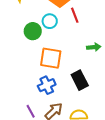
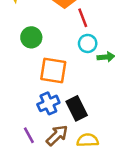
cyan circle: (50, 21) -> (88, 43), moved
black rectangle: (80, 80) -> (77, 108), moved

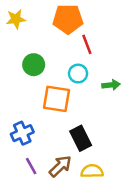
cyan circle: (88, 43) -> (78, 74), moved
blue cross: (48, 103) -> (22, 133), moved

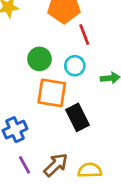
green circle: (34, 65) -> (39, 59), moved
black rectangle: (81, 138) -> (78, 117), moved

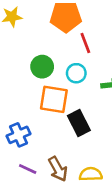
purple line: (25, 165) -> (28, 169), turned -36
brown arrow: (56, 165) -> (58, 169), turned 105

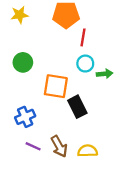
red line: (85, 43) -> (83, 37), turned 30
green circle: (42, 67) -> (23, 62), moved
cyan circle: (76, 73) -> (85, 64), moved

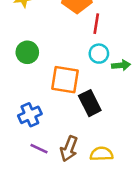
brown arrow: (59, 146) -> (69, 149), turned 50

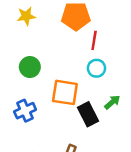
green arrow: (121, 65) -> (112, 102), moved, turned -35
blue cross: (30, 115) -> (25, 111), moved

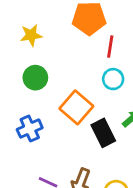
yellow star: (26, 16) -> (31, 35), moved
orange square: (65, 92) -> (76, 107), turned 32

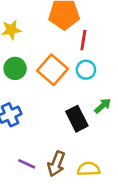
orange square: (76, 107) -> (52, 70), moved

